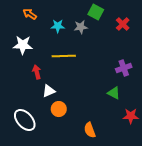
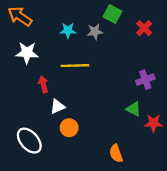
orange arrow: (30, 14) -> (20, 16), moved, size x1.5
red star: (131, 116) -> (153, 123), moved
orange semicircle: (90, 130) -> (116, 153), moved

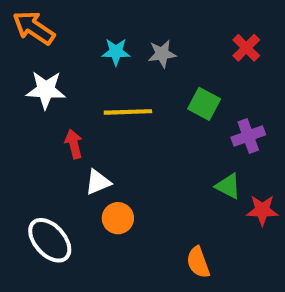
green square: (112, 14) -> (204, 104), moved

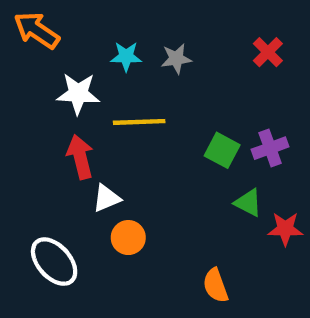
white star: (46, 90) -> (78, 94), moved
green square: (204, 104) -> (222, 150), moved
red arrow: (74, 144) -> (80, 157), size x1.4

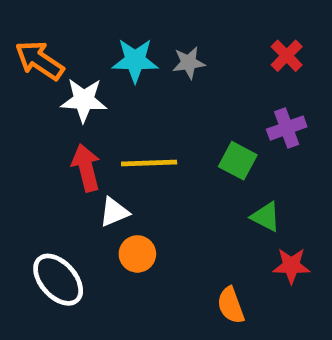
orange arrow: (37, 30) -> (39, 60), moved
cyan star: (126, 56) -> (135, 60), size x1.4
yellow line: (139, 122) -> (149, 163), moved
purple cross: (270, 148) -> (287, 128), moved
red star: (285, 229) -> (291, 266), moved

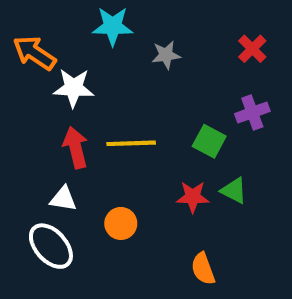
cyan star: (135, 60) -> (113, 26), moved
white triangle: (114, 212) -> (63, 199), moved, turned 32
red star: (291, 266) -> (193, 197), moved

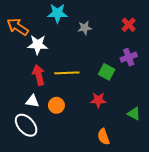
green triangle: (234, 191) -> (134, 114), moved
orange circle: (121, 223) -> (56, 105), moved

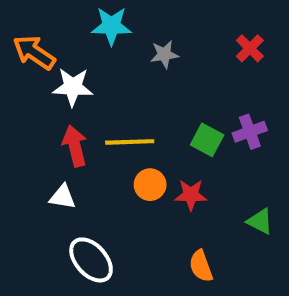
purple cross: (129, 57) -> (250, 132), moved
orange circle: (56, 105) -> (150, 185), moved
white ellipse: (26, 125) -> (91, 260), moved

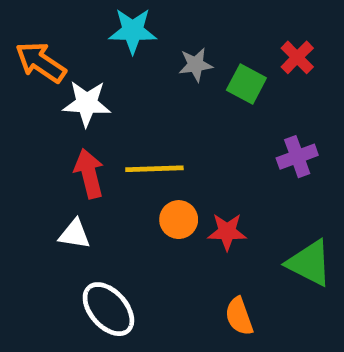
green square: (207, 140) -> (246, 84), moved
green triangle: (260, 221) -> (309, 263), size x1.5

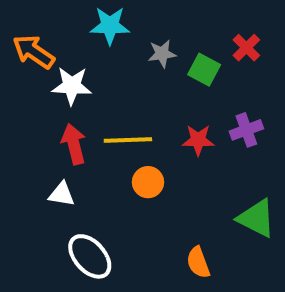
red star: (227, 232) -> (198, 140), moved

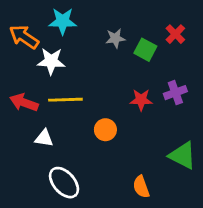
cyan star: (110, 26) -> (63, 21), moved
yellow line: (128, 140) -> (65, 100), moved
red arrow: (74, 144) -> (24, 103), moved, turned -56

